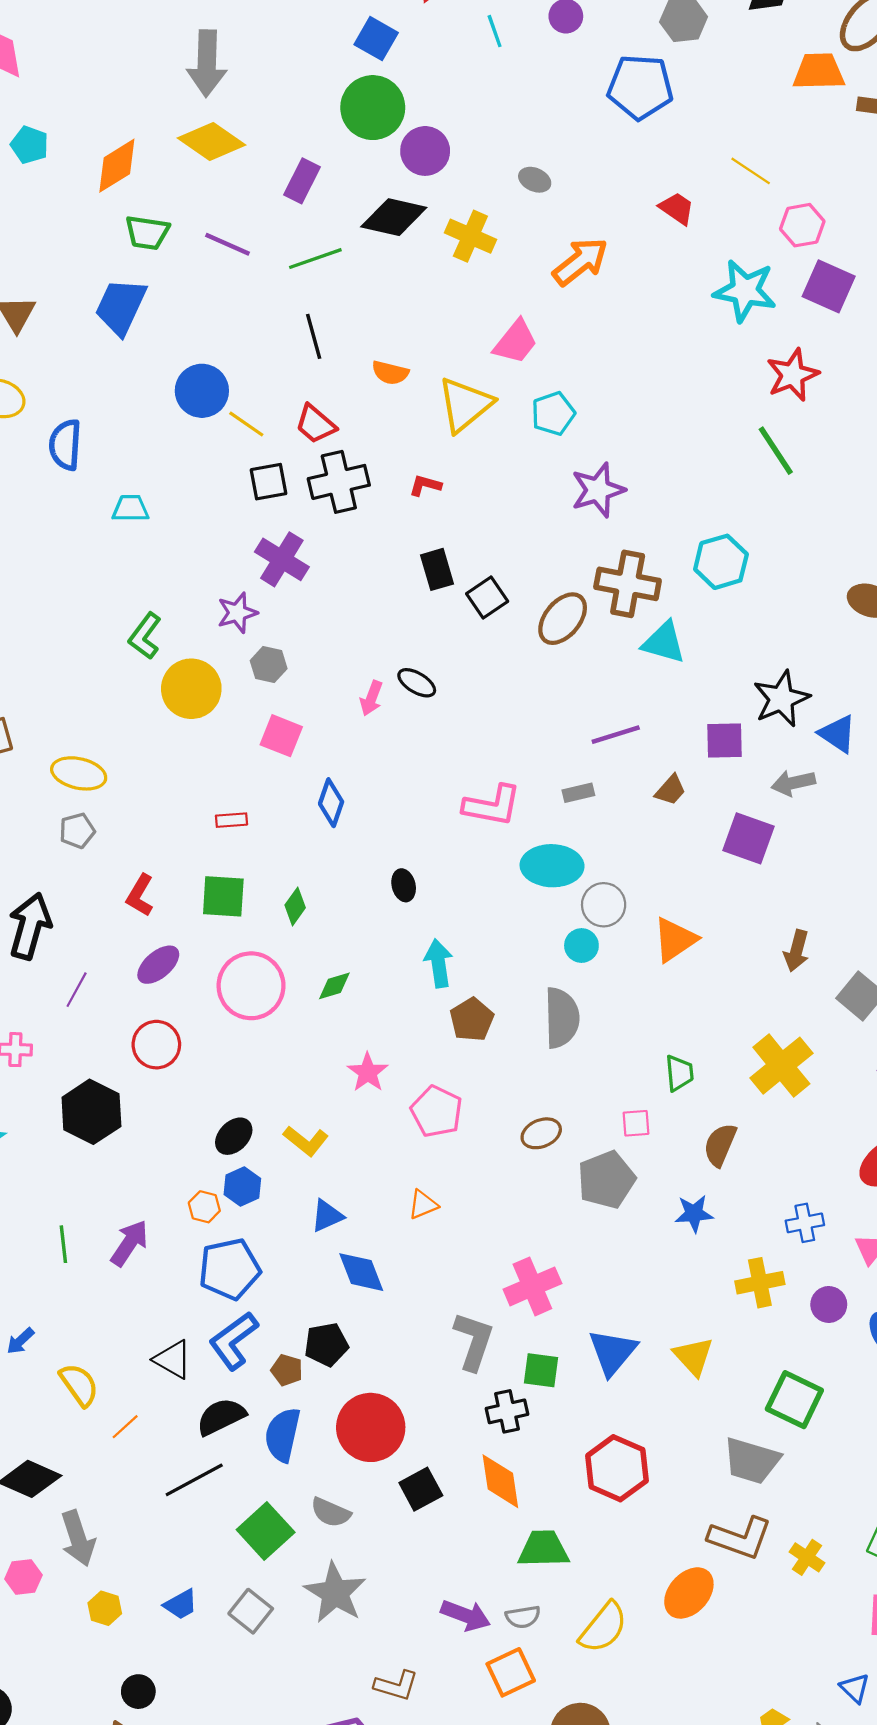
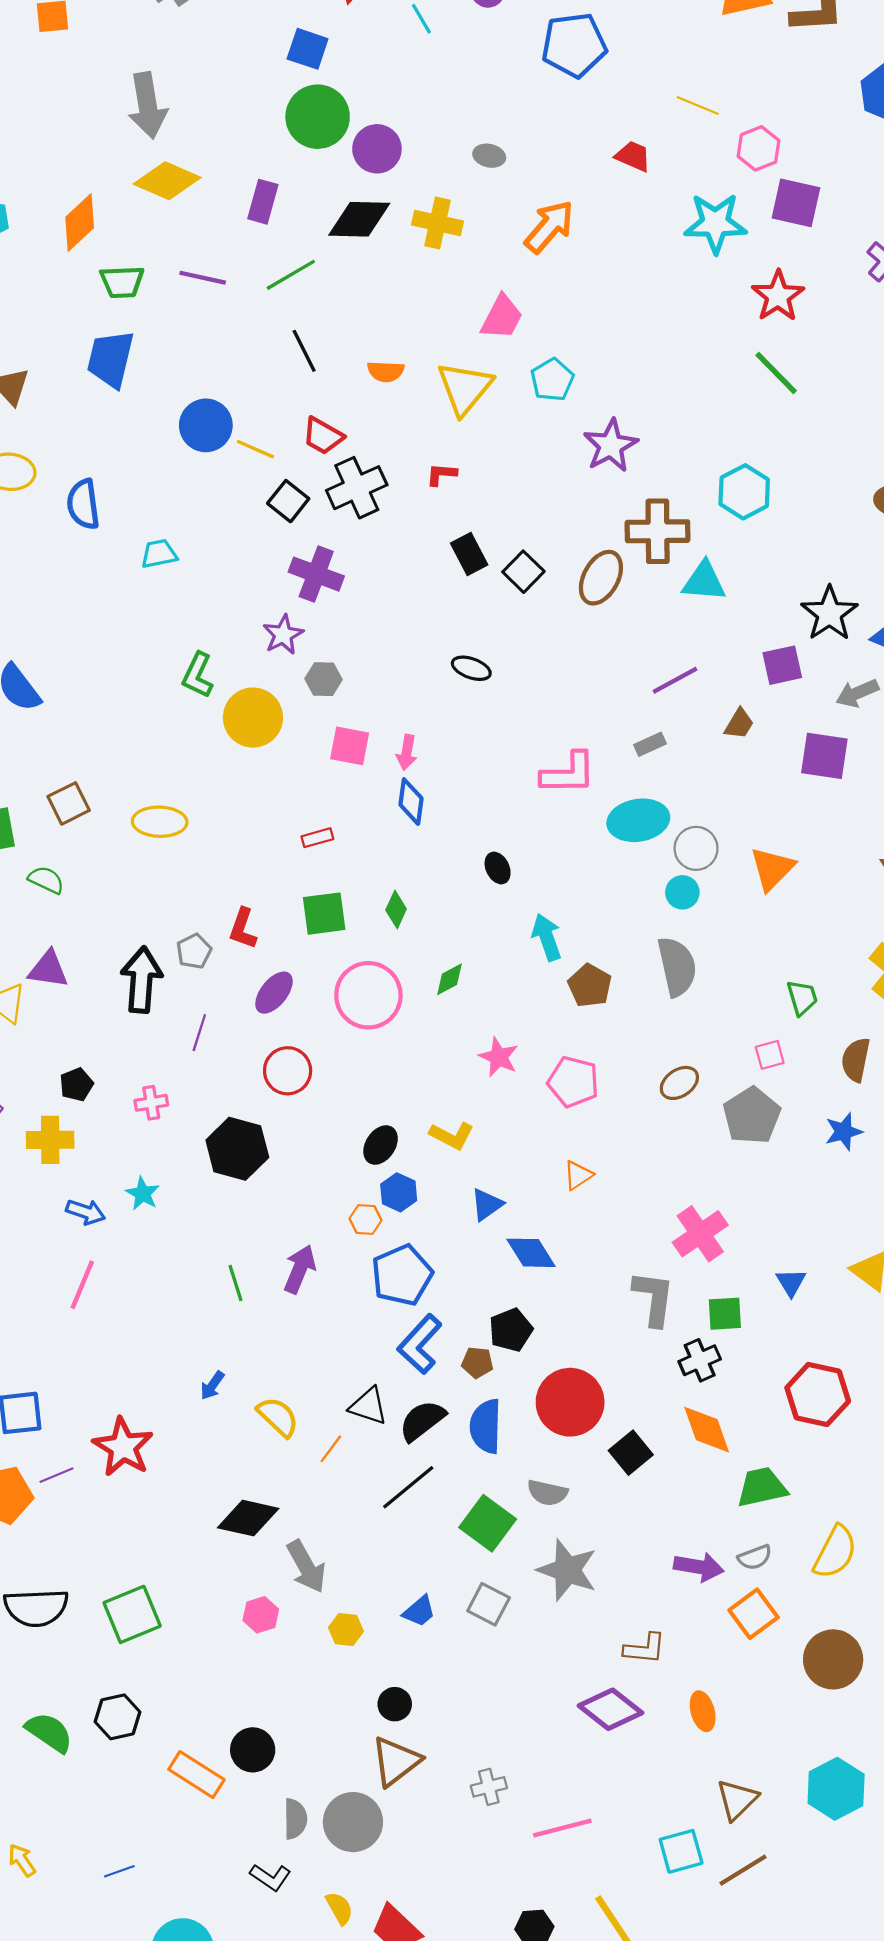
black square: (268, 482) -> (288, 501), turned -30
pink arrow: (371, 698) -> (407, 752), moved
gray pentagon: (77, 831) -> (194, 951), moved
blue triangle: (613, 1352) -> (791, 1282), size x0.6
black triangle: (173, 1359) -> (368, 1406), moved

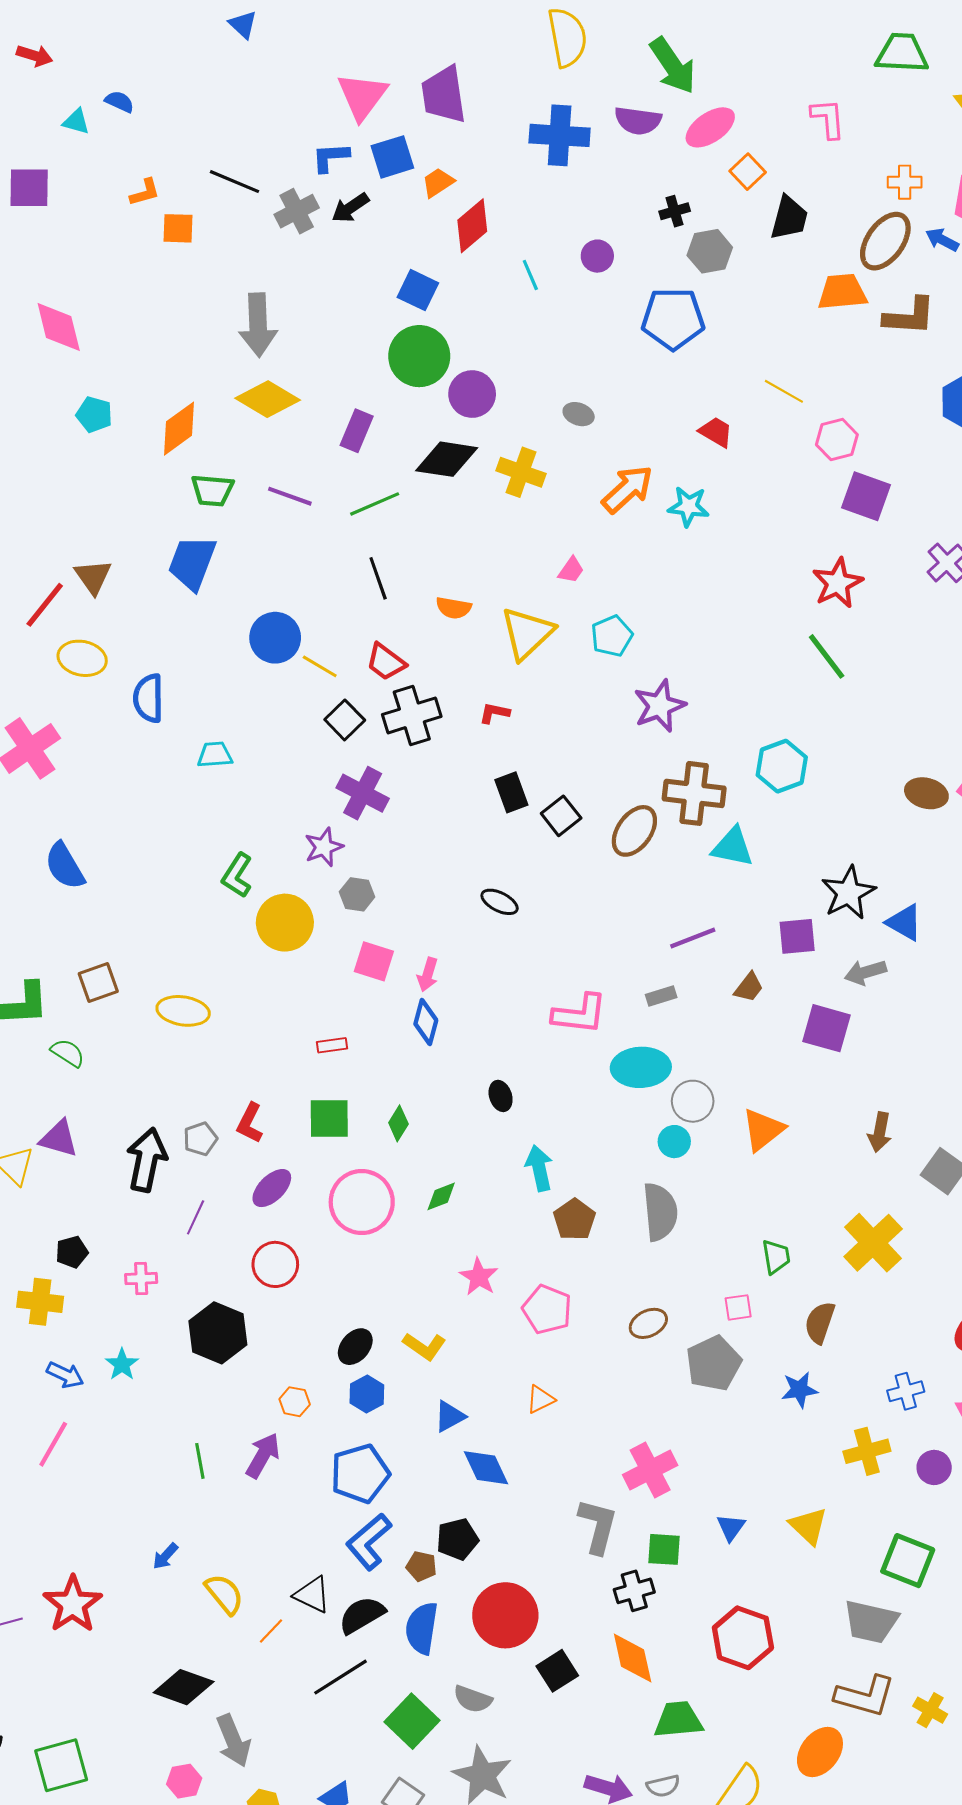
cyan star: (715, 223) -> (688, 506), moved, size x0.7
pink trapezoid: (502, 317) -> (571, 570), size x0.6
orange hexagon: (365, 1219) -> (295, 1402), moved

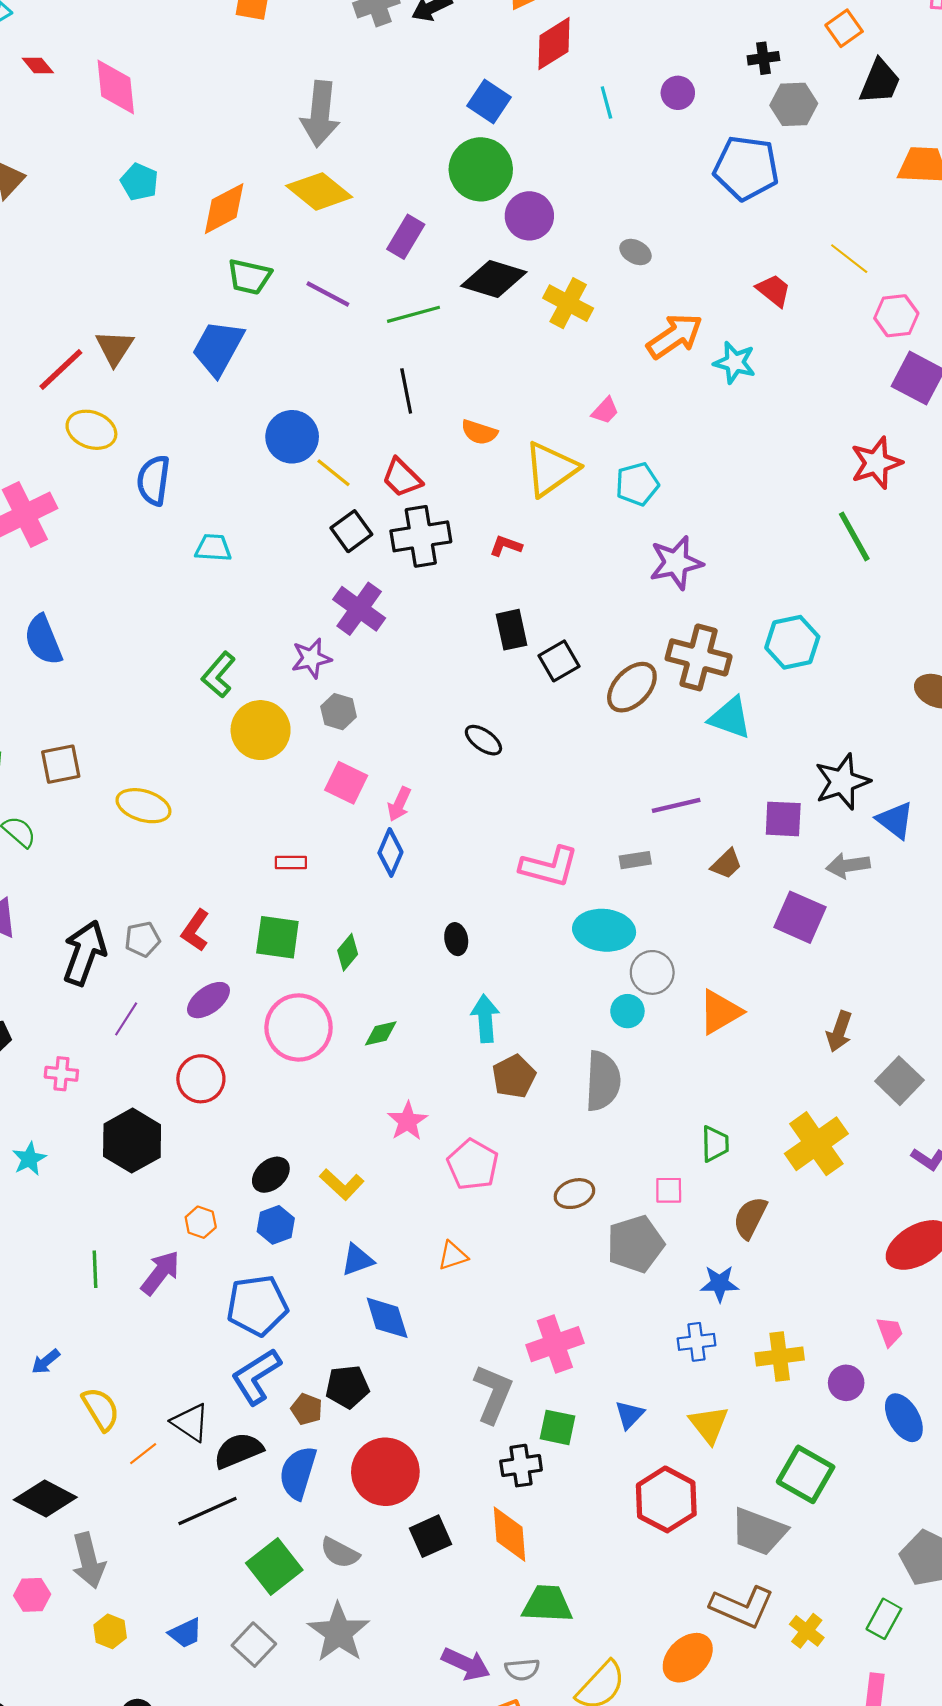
blue cross: (906, 1391) -> (696, 1342), moved
red hexagon: (743, 1638) -> (666, 1499), moved

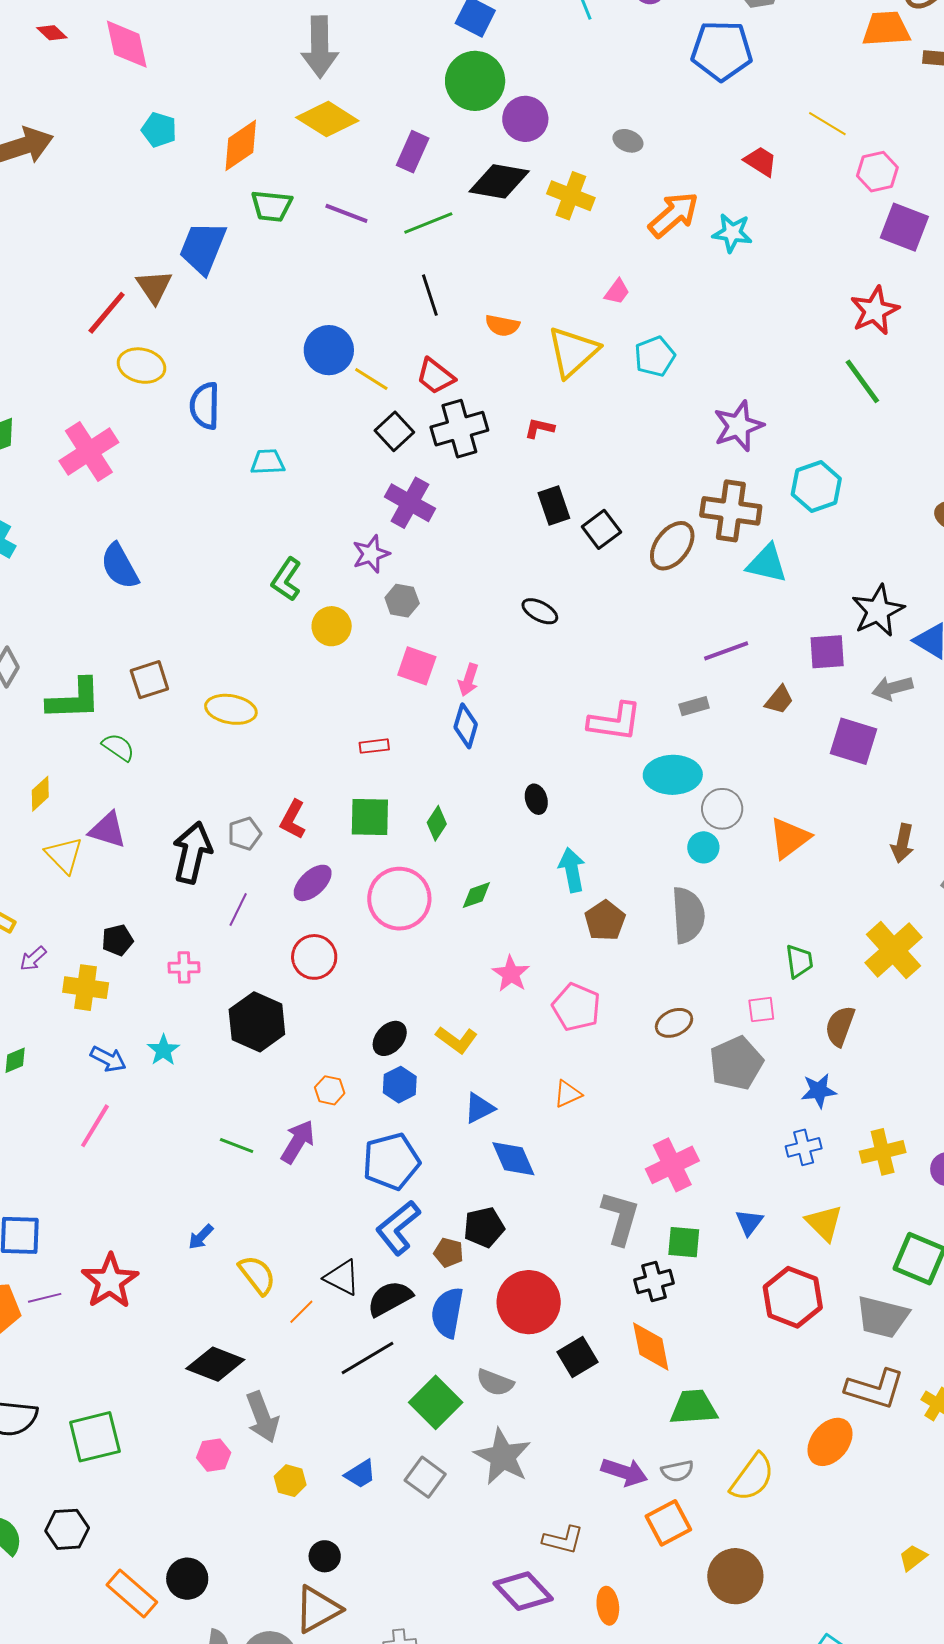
blue trapezoid: (218, 348) -> (203, 248), moved
purple star: (676, 563) -> (738, 426), moved
yellow circle: (261, 730) -> (332, 626), size x0.7
green line: (95, 1269) -> (237, 1145), turned -60

